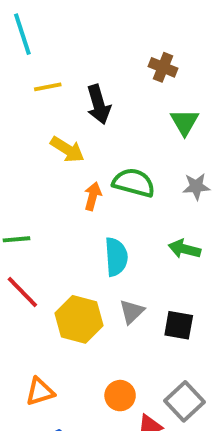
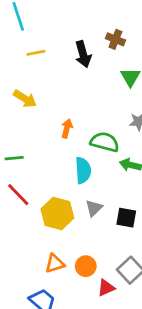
black arrow: (99, 104) -> (83, 54), moved
yellow arrow: (67, 149) -> (25, 99), moved
green semicircle: (134, 183) -> (105, 142), moved
orange triangle: (40, 392) -> (55, 263), moved

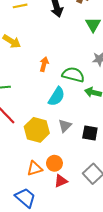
cyan semicircle: (83, 170) -> (57, 97), turned 36
orange circle: (86, 266) -> (54, 163), moved
red triangle: (106, 288) -> (61, 181), moved

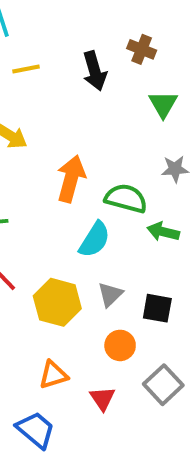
orange arrow: (44, 64) -> (71, 179), size x1.6
orange circle: (54, 163) -> (120, 345), moved
red triangle: (61, 181) -> (102, 398), turned -40

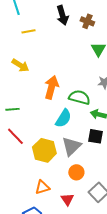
black arrow: (95, 71) -> (62, 15), moved
gray triangle: (110, 294) -> (71, 146), size x1.5
black square: (157, 308) -> (95, 136), moved

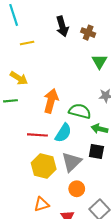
green line: (12, 109) -> (11, 101), moved
red line: (15, 136) -> (37, 135), moved, turned -42

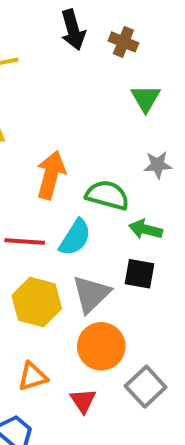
orange circle: (77, 189) -> (101, 346), size x1.5

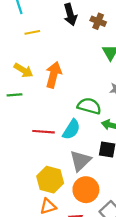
orange arrow: (51, 175) -> (54, 75), moved
yellow hexagon: (37, 302) -> (50, 180), moved

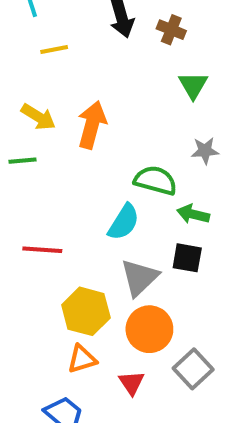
red line: (43, 132) -> (42, 250), moved

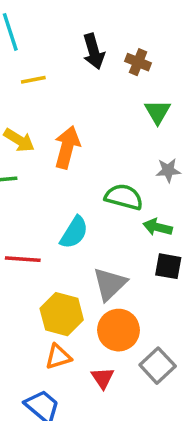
cyan semicircle: (124, 222) -> (74, 232), moved
black square: (187, 258) -> (168, 266), moved

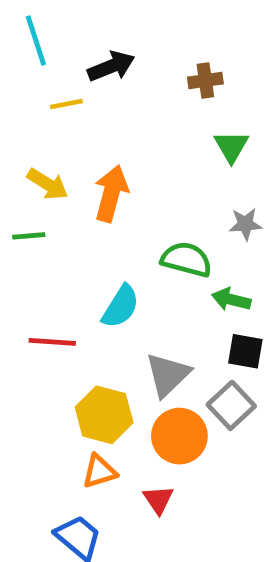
black arrow: (94, 51) -> (111, 66), moved, turned -96
brown cross: (138, 62) -> (205, 80), turned -30
gray square: (158, 366) -> (231, 405), moved

